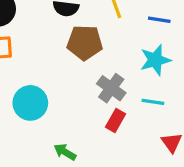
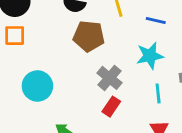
cyan line: (153, 102) -> (158, 93), moved, turned 72

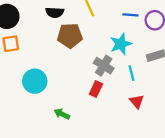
blue line: (156, 21) -> (130, 15), moved
gray cross: (109, 78) -> (104, 66), moved

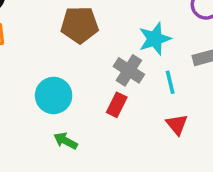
cyan circle: (35, 81) -> (54, 95), moved

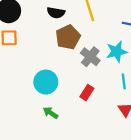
brown pentagon: (80, 25) -> (68, 37), turned -30
gray cross: (129, 70) -> (90, 57), moved

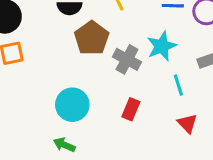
green arrow: (51, 113) -> (64, 145), moved

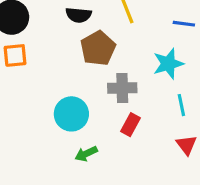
gray cross: (127, 59) -> (122, 88), moved, turned -36
green arrow: (64, 145) -> (86, 154), moved, turned -55

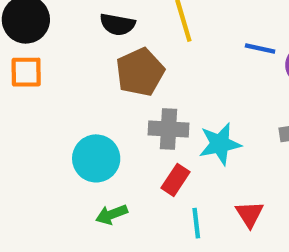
cyan star: (168, 64) -> (220, 144), moved
cyan line: (181, 105) -> (196, 223), moved

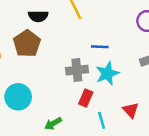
blue line: (260, 48) -> (100, 47), moved
brown pentagon: (140, 72) -> (27, 43), moved
cyan circle: (96, 158) -> (18, 97), moved

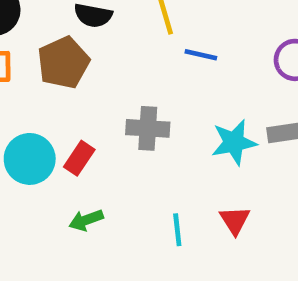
blue line: (100, 47) -> (201, 55), moved
cyan star: (107, 74) -> (234, 142), moved
red rectangle: (86, 98) -> (79, 158), moved

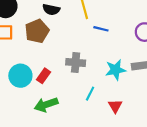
green arrow: (86, 220) -> (46, 105), size x1.5
cyan line: (177, 230) -> (90, 94), moved, turned 32

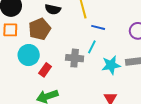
cyan circle: (20, 76) -> (29, 55), moved
cyan line: (90, 94) -> (92, 47), moved

